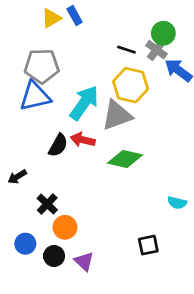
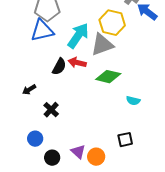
cyan semicircle: (177, 203) -> (133, 101), moved
orange circle: (65, 227) -> (96, 157), moved
black circle: (54, 256) -> (52, 158), moved

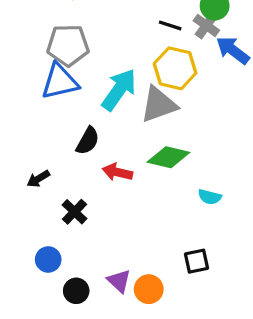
red arrow: (77, 63) -> (117, 172), moved

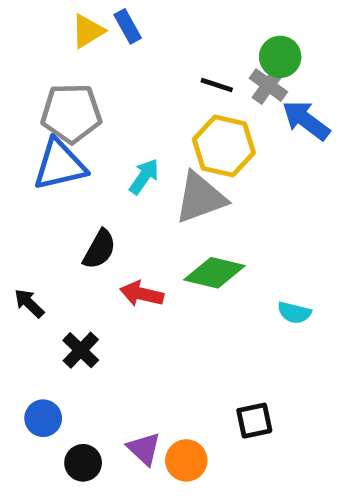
cyan arrow: (119, 90) -> (144, 177), size x0.6
black arrow: (38, 179) -> (29, 303), turned 75
cyan semicircle: (210, 197) -> (294, 313), moved

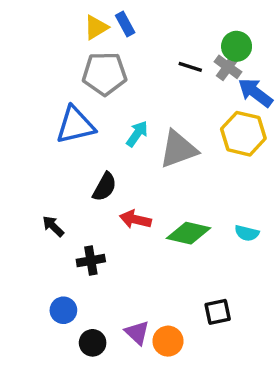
gray pentagon: (71, 113) -> (105, 74), moved
yellow hexagon: (224, 146) -> (243, 134), moved
green diamond: (214, 273) -> (189, 233), moved
black cross: (81, 350) -> (91, 261), turned 36

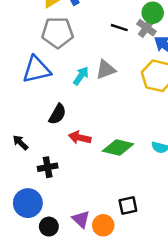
gray triangle: (178, 149) -> (106, 70), moved, size x0.7
blue circle: (63, 310) -> (28, 203), size x1.5
black square: (218, 312) -> (128, 206), moved

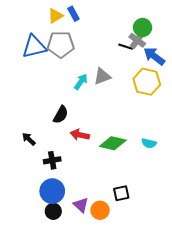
black line: (119, 28) -> (126, 47), moved
blue triangle: (36, 70) -> (34, 47), moved
blue circle: (28, 203) -> (52, 191), moved

